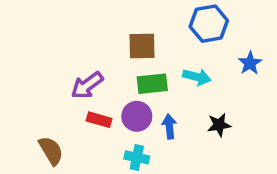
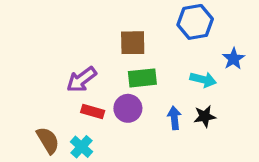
cyan arrow: (197, 77) -> (203, 80), moved
blue arrow: (169, 127) -> (174, 118), moved
cyan cross: (137, 157) -> (81, 147), moved, turned 30

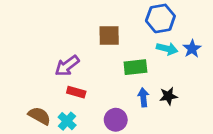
green rectangle: (142, 78) -> (135, 67), moved
cyan arrow: (203, 80) -> (167, 49), moved
purple circle: (128, 108) -> (116, 120), moved
brown semicircle: (48, 140) -> (39, 116), turned -30

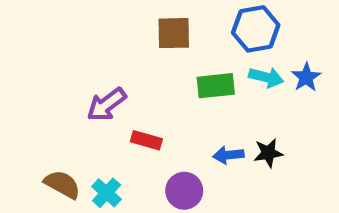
brown square: (109, 36) -> (174, 33), moved
green rectangle: (135, 67) -> (216, 86), moved
red rectangle: (76, 92) -> (146, 140), moved
blue arrow: (143, 97) -> (228, 155), turned -90

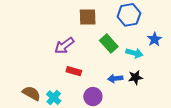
cyan arrow: (266, 77) -> (134, 53), moved
green rectangle: (216, 86) -> (109, 43), turned 54
purple arrow: (106, 105) -> (64, 46), moved

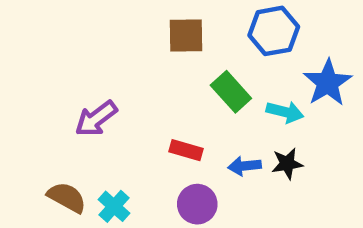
blue star: (154, 39) -> (328, 83), size x1.5
purple arrow: (64, 46) -> (96, 119), moved
red rectangle: (74, 71) -> (186, 150), moved

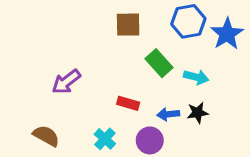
blue star: (328, 83) -> (227, 34), moved
purple circle: (197, 204) -> (150, 140), moved
cyan cross: (114, 206) -> (105, 139), moved

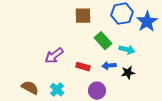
purple arrow: (66, 82) -> (54, 56), moved
blue arrow: (168, 114) -> (109, 66), moved
cyan cross: (105, 139) -> (57, 90), moved

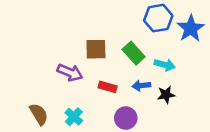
brown square: (83, 16) -> (96, 49), moved
purple arrow: (54, 56) -> (70, 73), turned -120
brown semicircle: (30, 88) -> (39, 114), turned 30

